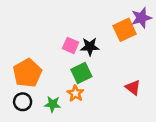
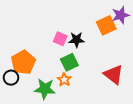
red triangle: (133, 87) -> (113, 75), size x1.5
black circle: (23, 102) -> (11, 78), moved
green star: (53, 104) -> (45, 89), size x1.5

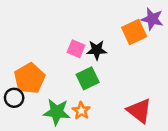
purple star: (121, 15) -> (152, 19), turned 30
red triangle: (113, 75) -> (139, 111), moved
orange star: (64, 80) -> (81, 111), moved

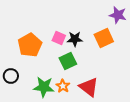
orange square: (134, 32) -> (104, 38), moved
orange pentagon: (30, 78) -> (30, 45), moved
red triangle: (139, 111) -> (89, 87), moved

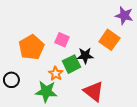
orange square: (104, 38) -> (109, 40), turned -30
black star: (75, 39) -> (85, 56), moved
orange star: (63, 86) -> (56, 74), moved

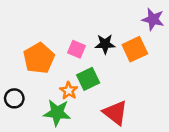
orange square: (109, 40) -> (135, 49), turned 30
black star: (85, 56) -> (105, 44), moved

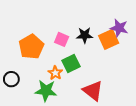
purple star: (153, 19) -> (119, 28), moved

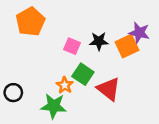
orange pentagon: (31, 47) -> (30, 22), moved
green square: (71, 63) -> (83, 74), turned -30
red triangle: (93, 91) -> (109, 89), moved

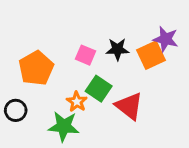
orange pentagon: (30, 22) -> (36, 68), moved

